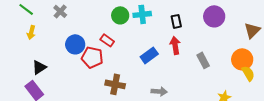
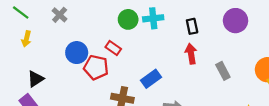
blue rectangle: (149, 55) -> (151, 79), moved

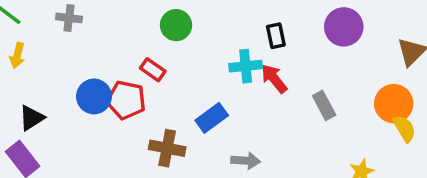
gray cross: (60, 15) -> (69, 18), turned -35
cyan cross: (153, 18) -> (246, 66), moved
blue circle: (77, 53) -> (94, 96), moved
red arrow: (191, 54) -> (274, 79), turned -30

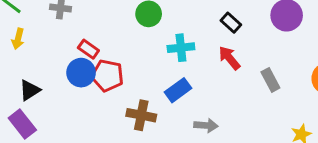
black rectangle: (276, 36) -> (231, 23), turned -36
cyan cross: (246, 66) -> (181, 48), moved
red rectangle: (153, 70) -> (88, 49), moved

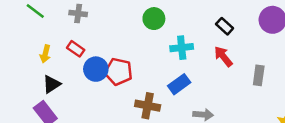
yellow arrow: (18, 39) -> (45, 54), moved
red rectangle: (88, 49) -> (76, 49), moved
gray rectangle: (270, 80) -> (259, 75), turned 36

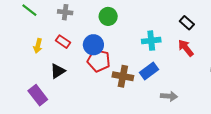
green circle: (154, 19) -> (108, 16), moved
blue circle: (96, 69) -> (93, 45), moved
black triangle: (52, 84) -> (58, 71), moved
brown cross: (148, 106) -> (123, 76), moved

